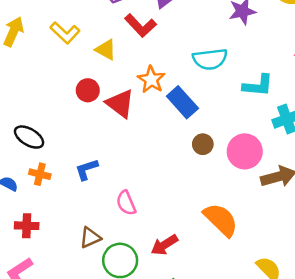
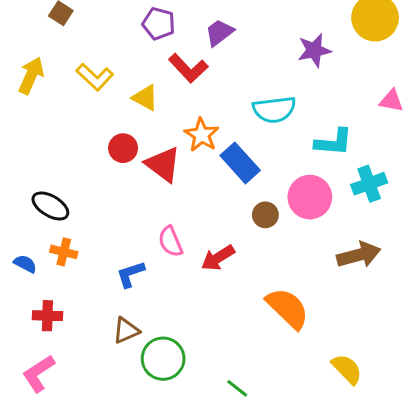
pink circle: (245, 151) -> (310, 197), moved
blue L-shape: (87, 169) -> (130, 274), moved
pink semicircle: (126, 203) -> (170, 242), moved
red arrow: (164, 245) -> (218, 258), moved

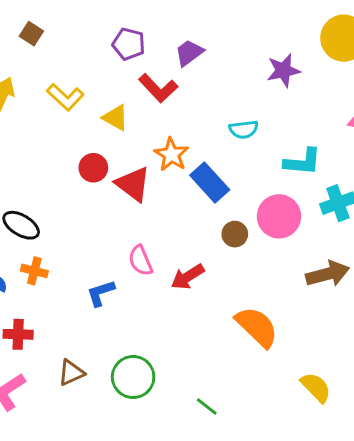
cyan semicircle: (274, 110) -> (244, 129), size x0.7
brown triangle: (126, 330) -> (71, 373), moved

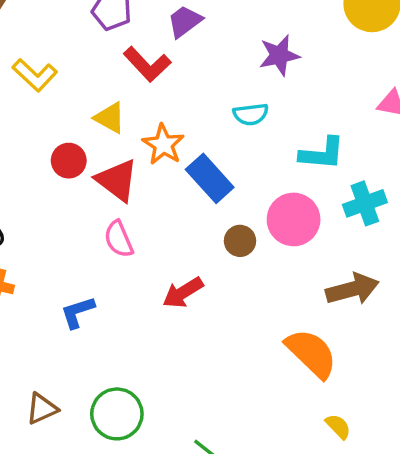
purple star: (283, 70) -> (279, 55), moved
yellow triangle: (115, 118) -> (110, 118), moved
pink semicircle: (140, 261) -> (119, 239), moved
orange semicircle: (257, 327) -> (311, 353), moved
yellow semicircle: (316, 387) -> (338, 426), size x0.7

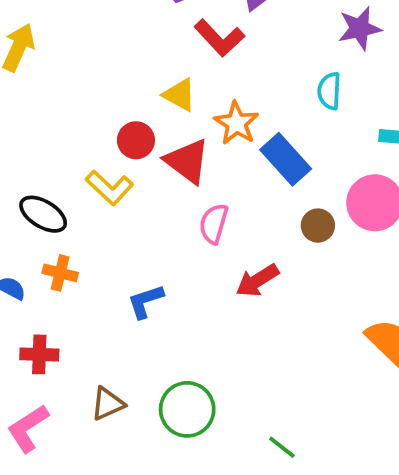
yellow L-shape: (35, 75) -> (109, 188), moved
cyan semicircle: (251, 114) -> (329, 91), turned 100
pink semicircle: (119, 239) -> (214, 224), moved, turned 39

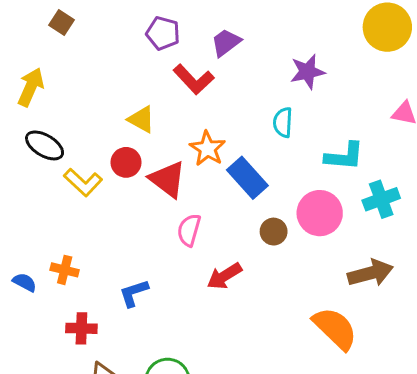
yellow triangle: (180, 95) -> (141, 119), moved
yellow L-shape: (109, 188) -> (83, 182), moved
black ellipse: (43, 214) -> (45, 145), moved
red cross: (39, 354) -> (81, 328), moved

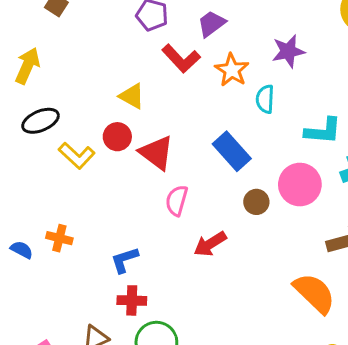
black ellipse: (45, 145) -> (41, 121), turned -54
orange star: (207, 149) -> (232, 70), moved
red cross: (81, 328) -> (132, 300), moved

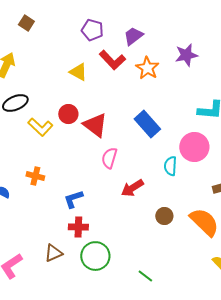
yellow triangle: (132, 96) -> (78, 72), moved
cyan semicircle: (265, 99) -> (170, 166), moved
brown circle: (256, 202) -> (164, 216), moved
orange cross: (59, 238) -> (35, 176), moved

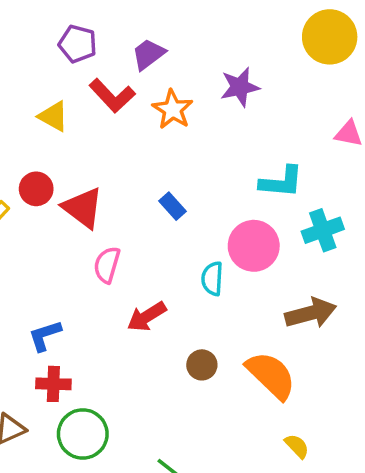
blue rectangle: (147, 124) -> (173, 206), size x0.6

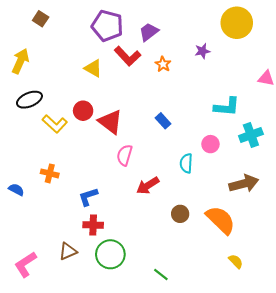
yellow circle: (330, 37) -> (237, 23), moved
purple pentagon: (78, 44) -> (107, 26), size x1.4
purple star: (240, 87) -> (202, 51), size x0.7
orange star: (173, 109) -> (163, 64), size x0.7
pink circle: (254, 246) -> (210, 144), size x0.6

